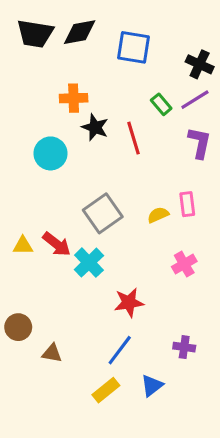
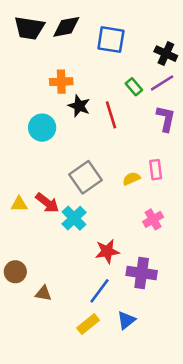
purple cross: (184, 347) -> (142, 273), moved, size x1.6

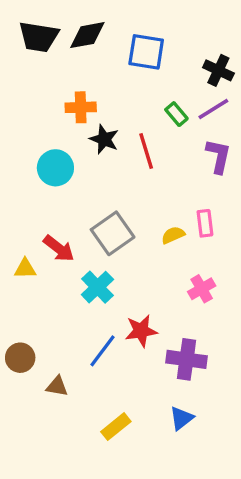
red arrow: (47, 203) -> (59, 248), moved
blue line: (100, 291) -> (102, 351), moved
blue triangle: (126, 320) -> (181, 418), moved

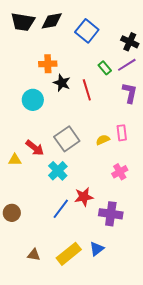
blue square: (146, 52) -> (87, 31), turned 30
brown triangle: (57, 386) -> (34, 255), moved
blue triangle: (181, 418) -> (97, 249), moved
yellow rectangle: (116, 427) -> (69, 254), size x1.4

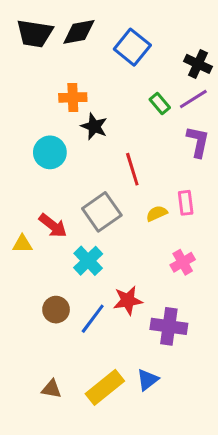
red line: (87, 90) -> (132, 169), moved
brown circle: (12, 213) -> (56, 310), moved

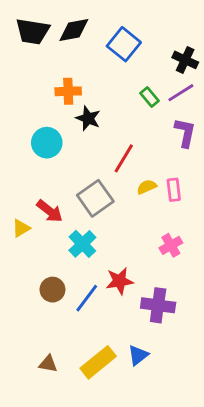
red line: (132, 169) -> (124, 158), turned 48
yellow semicircle: (157, 213) -> (147, 187), moved
yellow triangle: (22, 244) -> (21, 228), turned -30

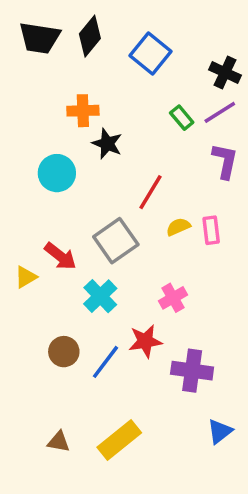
black diamond: (74, 30) -> (90, 36), turned -40
pink cross: (171, 245) -> (173, 298), moved
blue triangle: (138, 355) -> (220, 431), moved

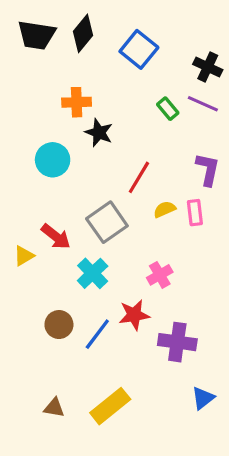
purple line: (220, 112) -> (203, 104), turned 56
purple L-shape: (225, 161) -> (208, 169), moved

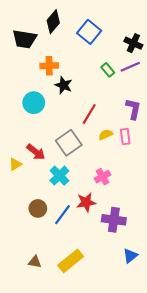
black trapezoid: (37, 35) -> (24, 39), moved
purple line: (203, 104) -> (130, 67), turned -48

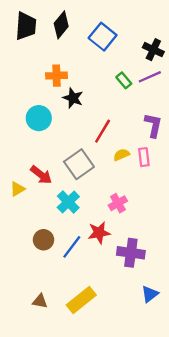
black trapezoid: (24, 39) -> (26, 26), moved, turned -95

